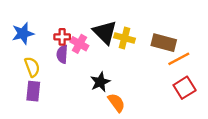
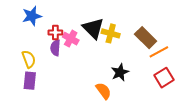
blue star: (23, 33) -> (32, 16), moved
brown rectangle: (164, 43) -> (146, 38), turned 30
black star: (100, 82) -> (120, 72), moved

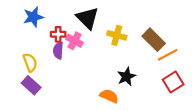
black triangle: (93, 28) -> (87, 18), moved
purple rectangle: (30, 81) -> (31, 85), turned -54
orange semicircle: (104, 91) -> (109, 96), turned -30

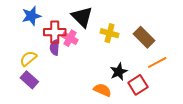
red cross: (58, 34) -> (55, 32), size x1.5
orange line: (168, 55) -> (157, 63), moved
yellow semicircle: (30, 62) -> (28, 59), turned -108
red square: (173, 82) -> (138, 85), moved

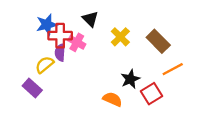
blue star: (31, 16) -> (47, 25), moved
black triangle: (82, 17) -> (90, 19), size x0.7
yellow cross: (110, 33) -> (120, 37), turned 30
yellow semicircle: (28, 59) -> (44, 65), moved

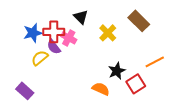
blue star: (47, 25) -> (33, 33), moved
brown rectangle: (158, 41) -> (139, 21), moved
purple semicircle: (60, 52) -> (54, 47), turned -42
purple rectangle: (32, 88) -> (25, 91), moved

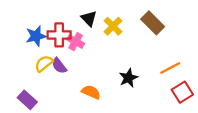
yellow cross: (108, 33) -> (113, 26), moved
purple semicircle: (54, 47) -> (59, 66), moved
red square: (136, 84) -> (182, 92), moved
orange semicircle: (101, 89) -> (91, 92), moved

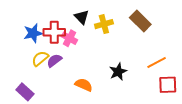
yellow cross: (113, 26) -> (104, 24), turned 30
purple semicircle: (59, 66) -> (54, 61), turned 91
red square: (182, 92) -> (168, 85), turned 30

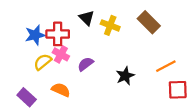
yellow cross: (104, 24) -> (110, 25), turned 36
pink cross: (69, 38) -> (61, 54), moved
purple semicircle: (54, 61) -> (86, 64), moved
orange semicircle: (84, 85) -> (61, 90), moved

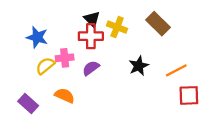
red cross: (58, 34) -> (91, 36), moved
blue star: (35, 35) -> (37, 37), turned 30
pink cross: (61, 54) -> (65, 58), turned -35
black star: (125, 76) -> (139, 66), moved

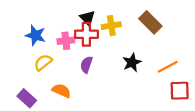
yellow cross: (117, 27) -> (111, 26), turned -30
pink cross: (65, 58) -> (66, 41), moved
purple semicircle: (91, 68) -> (86, 65), turned -35

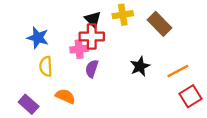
yellow cross: (111, 26) -> (123, 15), moved
pink cross: (66, 41) -> (79, 49), moved
yellow semicircle: (43, 62) -> (46, 66), turned -54
red square: (180, 91) -> (190, 96), turned -30

